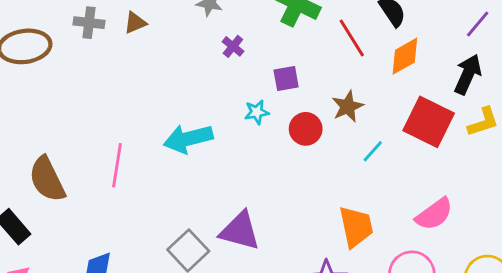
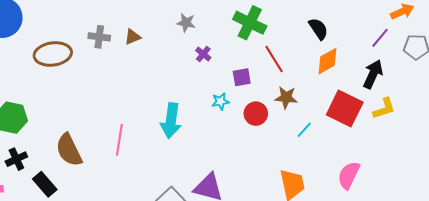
red line: (352, 38) -> (274, 59), moved
brown star: (348, 107) -> (286, 97), turned 30
cyan arrow: (188, 139) -> (171, 121), turned -68
pink semicircle: (434, 214) -> (349, 175), turned 152

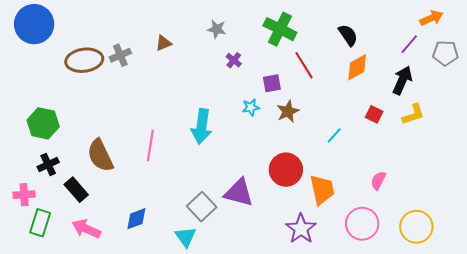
gray cross: (99, 37) -> (120, 55), moved, turned -30
brown star: (286, 97) -> (288, 111), moved, turned -30
red square: (345, 109) -> (374, 114), size x0.5
red circle: (256, 114) -> (286, 170), moved, size x1.4
pink semicircle: (349, 175) -> (378, 181), size x0.7

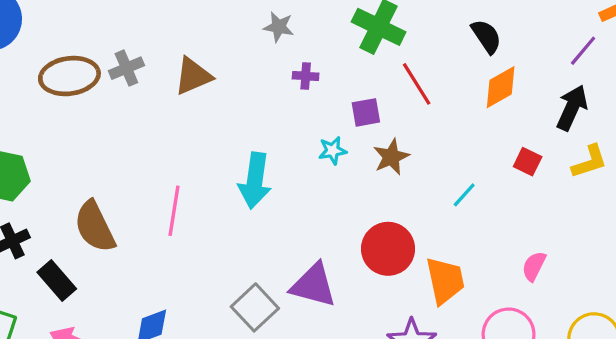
brown triangle: (164, 43) -> (193, 76), moved, size x1.5
purple cross: (234, 60) -> (306, 76), turned -35

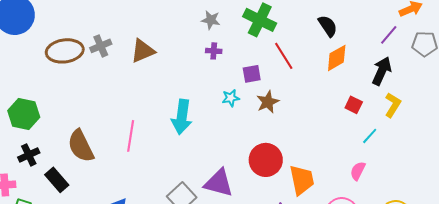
gray star: (279, 27) -> (211, 20), moved
yellow L-shape: (589, 162) -> (393, 105), turned -40
cyan line: (464, 195) -> (370, 136), moved

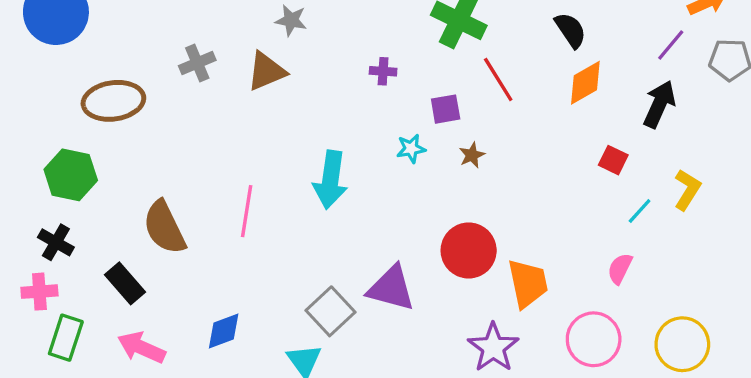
gray star: (211, 20) -> (291, 20), moved
brown ellipse: (65, 51) -> (113, 101), moved
brown star: (268, 102) -> (472, 155), size x0.7
yellow L-shape: (393, 105) -> (687, 190), moved
black cross: (29, 155) -> (56, 242), moved, turned -35

